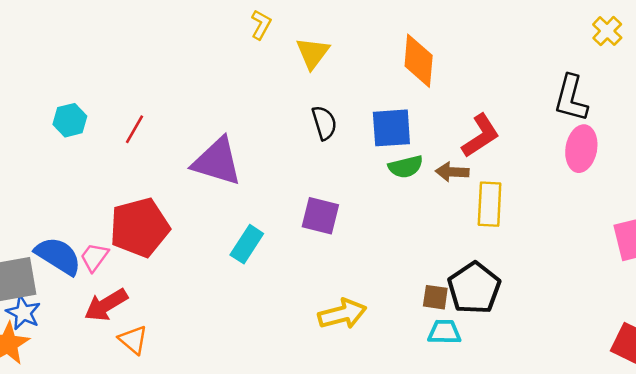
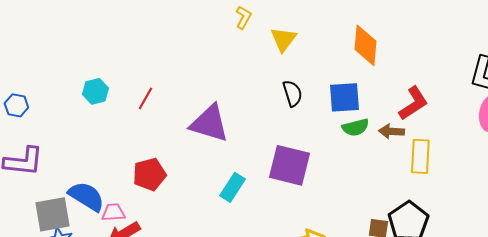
purple square: (320, 216) -> (289, 165), size x1.4
red pentagon: (140, 227) -> (149, 174), size x0.7
pink trapezoid: (94, 257) -> (113, 212), moved, turned 50

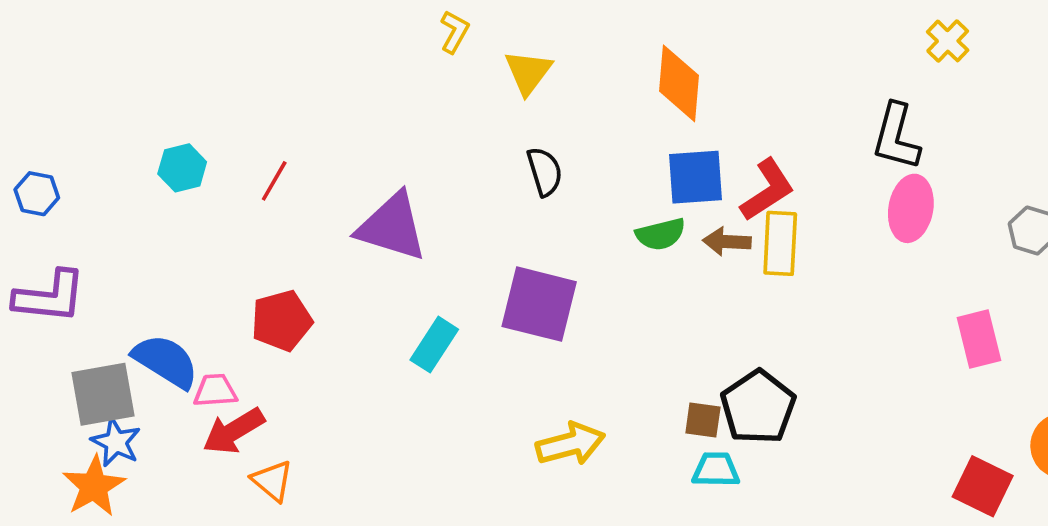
blue square: (344, 97) -> (696, 177), moved
yellow rectangle: (420, 156) -> (780, 243), moved

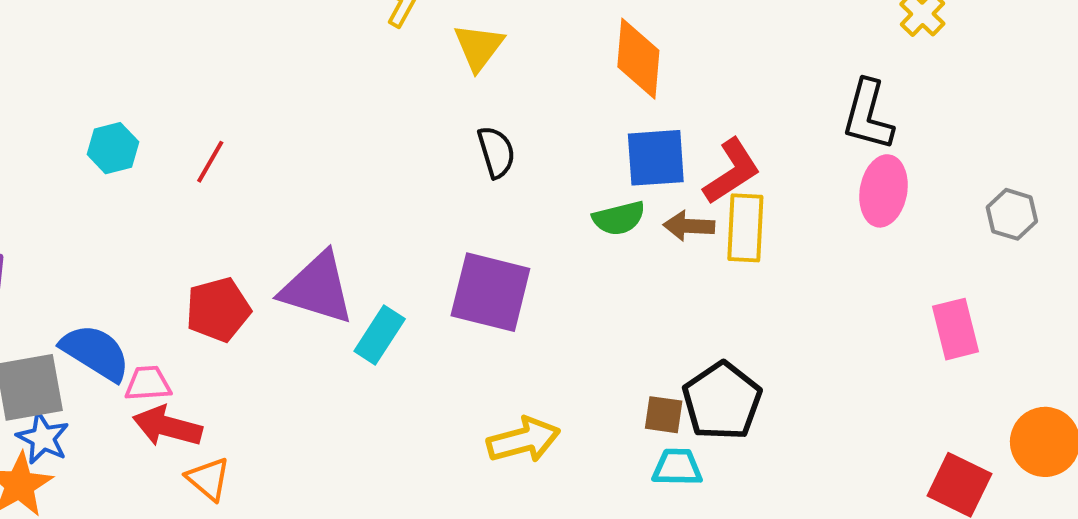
purple triangle: (392, 227) -> (317, 288), moved
red arrow: (234, 431) -> (167, 426), turned 46

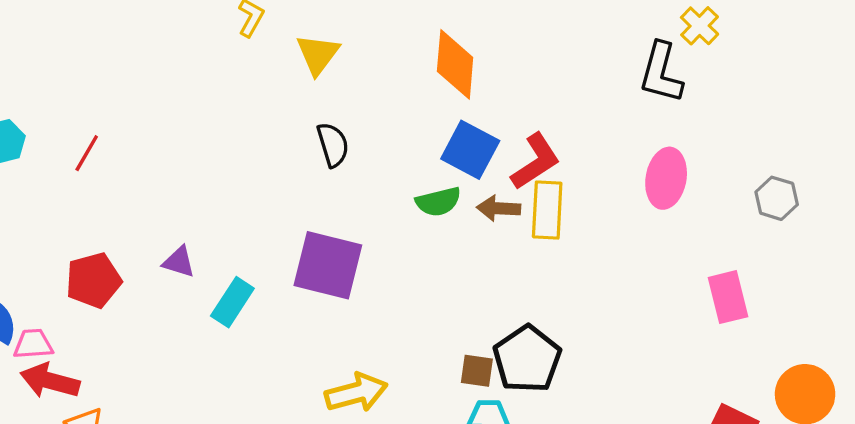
black L-shape: (868, 115) -> (661, 73), moved
blue square: (656, 158) -> (470, 150), turned 32
purple triangle: (317, 288) -> (179, 262), size x0.5

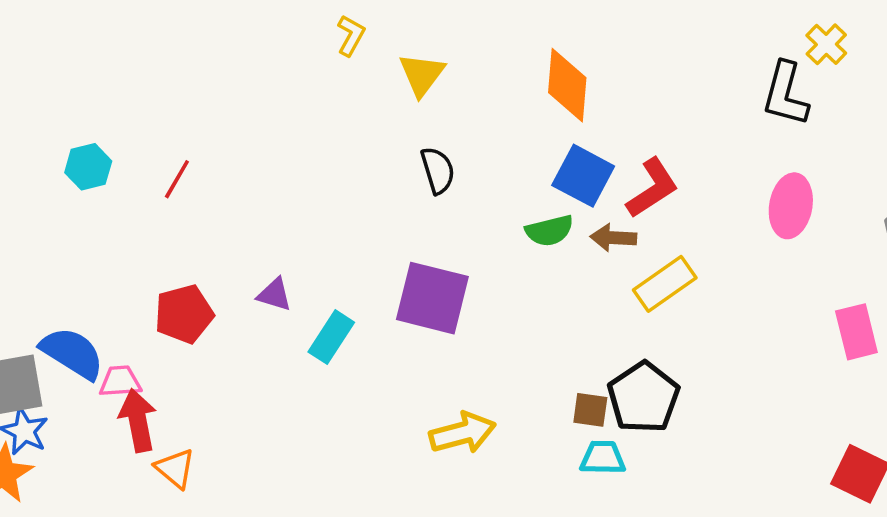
yellow rectangle: (547, 210) -> (665, 284), moved, turned 52
red arrow: (50, 381) -> (138, 420), turned 64

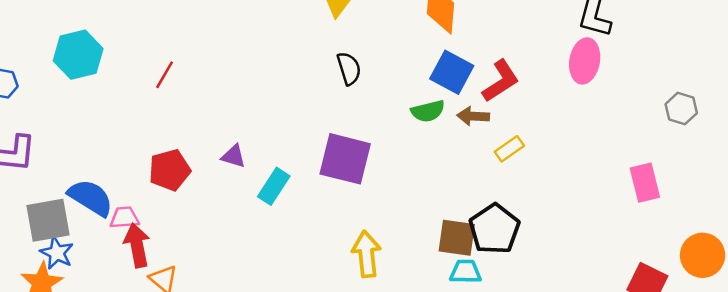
cyan hexagon: (88, 167) -> (78, 55), moved, size x1.5
pink ellipse: (791, 206) -> (585, 61), moved
yellow rectangle: (665, 284) -> (509, 149), size x0.7
brown square: (590, 410) -> (457, 238), size x1.5
yellow arrow: (463, 433) -> (366, 254), turned -81

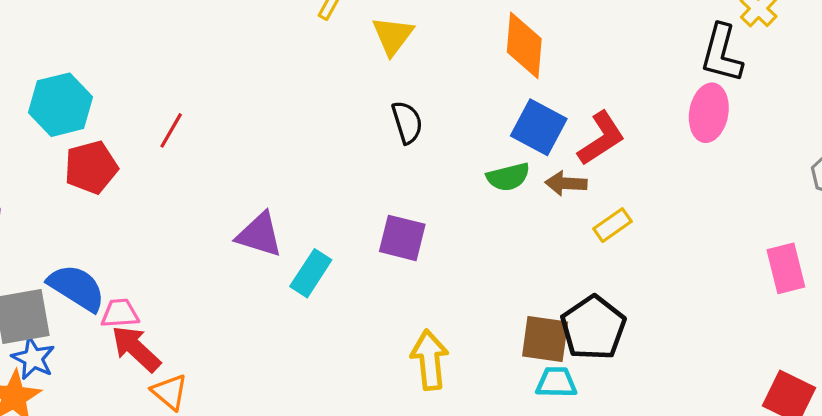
purple triangle: (234, 156) -> (259, 235), size x1.5
purple square: (345, 159) -> (402, 238), size x0.7
red pentagon: (170, 170) -> (91, 167), moved
red arrow: (137, 245) -> (136, 349), turned -36

